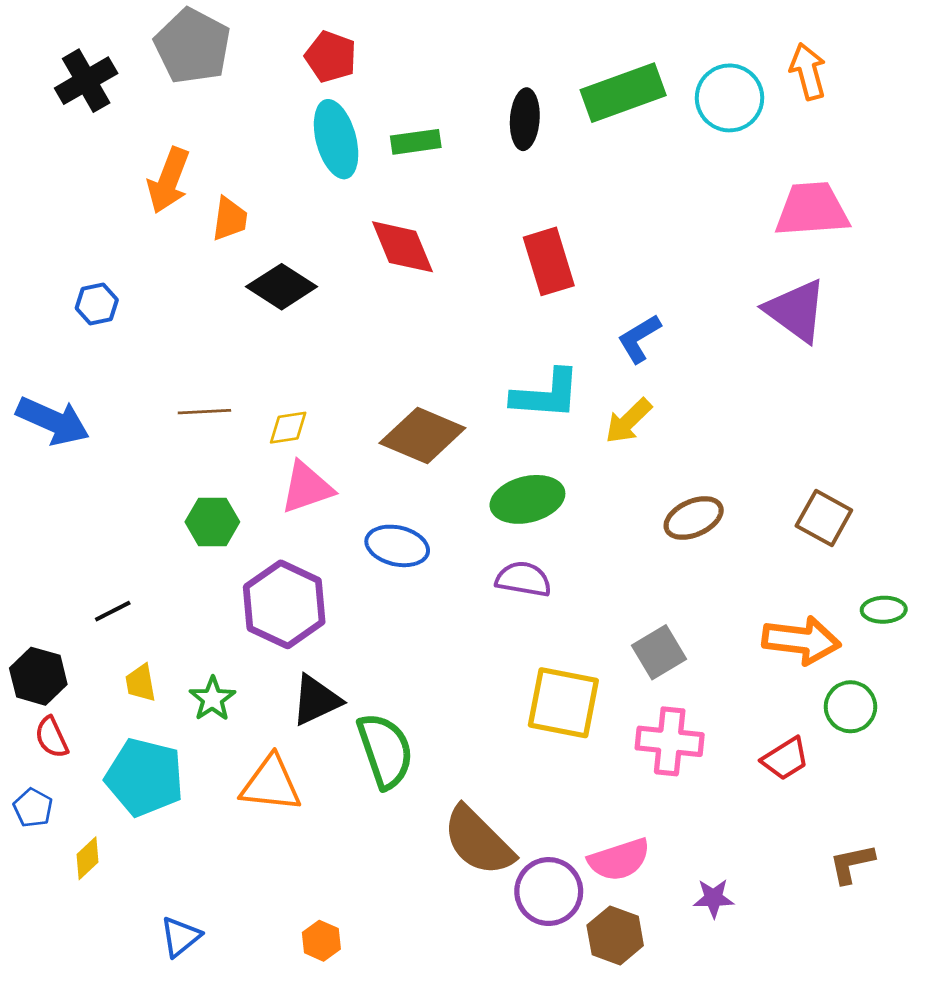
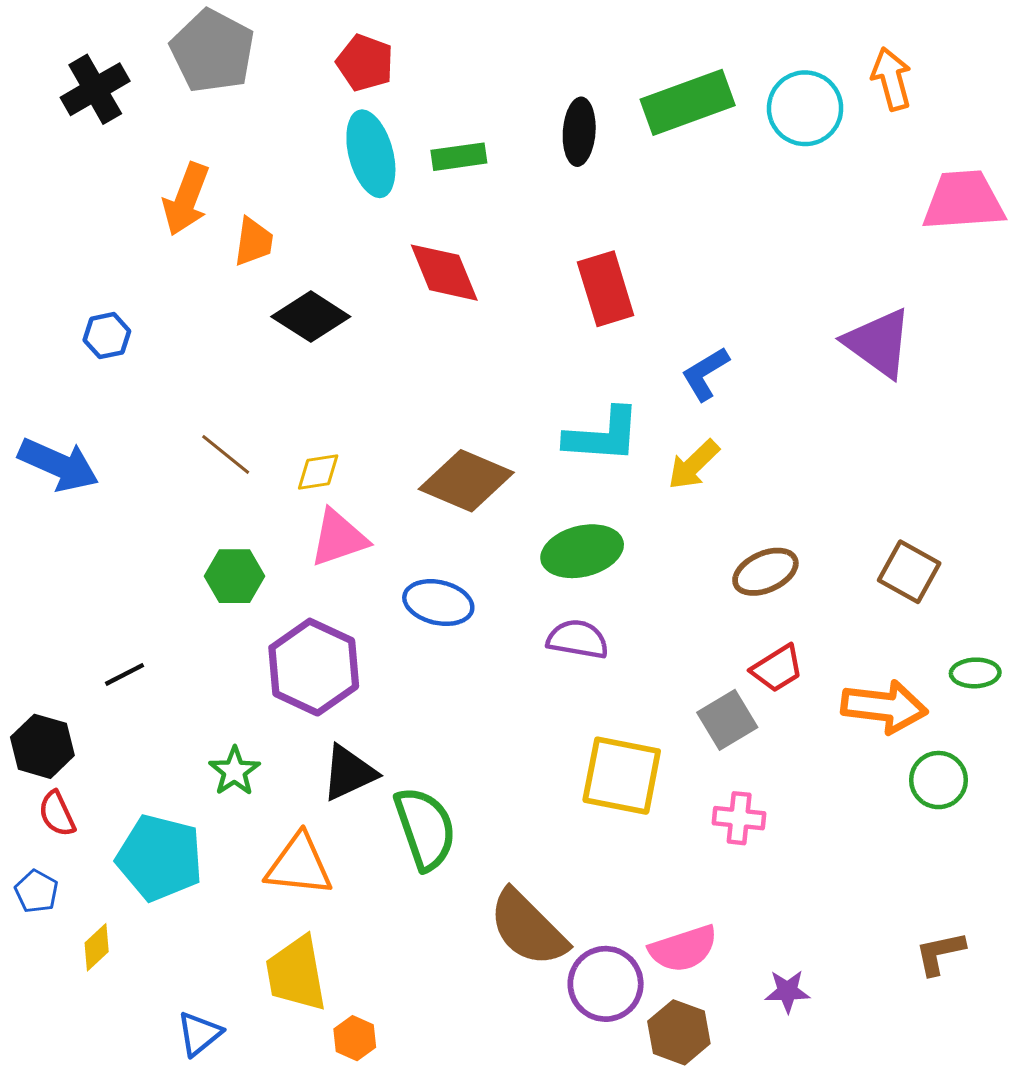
pink trapezoid: (812, 210) -> (963, 201), moved
brown line: (204, 412) -> (226, 454), turned 42
yellow trapezoid: (141, 683) -> (296, 974), moved, size x1.8
pink cross: (670, 741) -> (739, 818), size x0.7
red trapezoid: (785, 759) -> (777, 669), moved

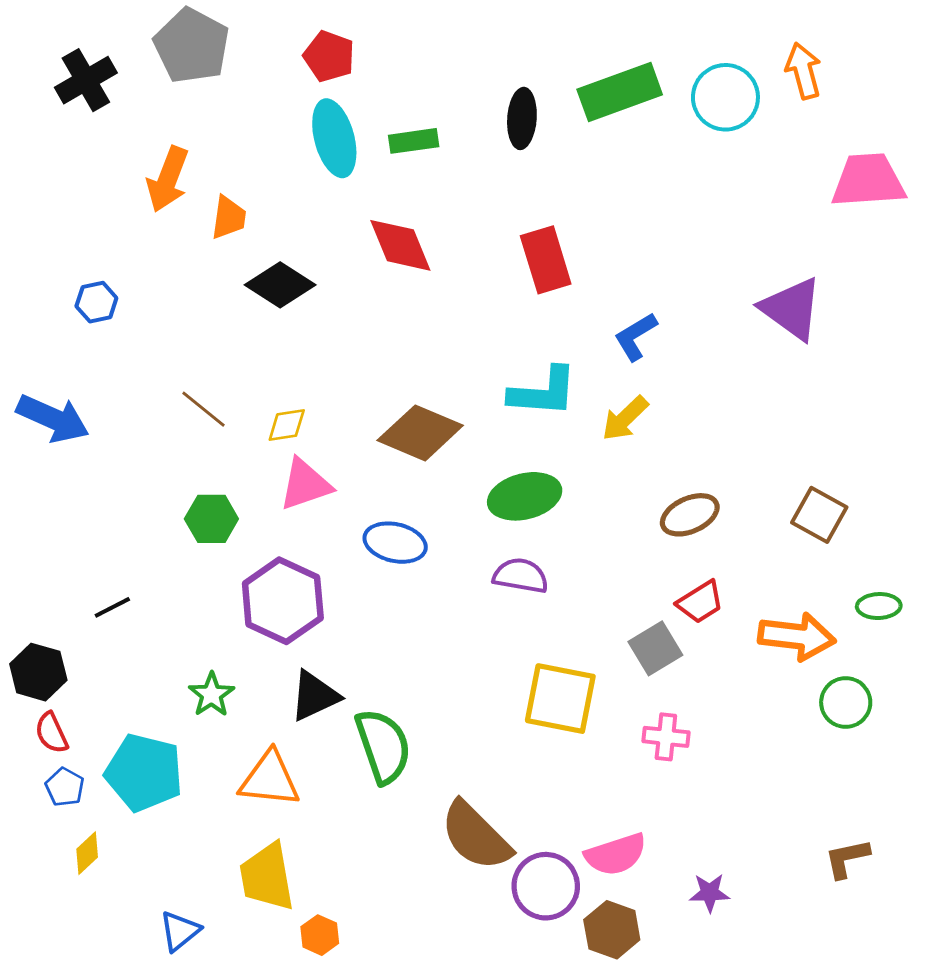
blue pentagon: (36, 891) -> (65, 787), moved

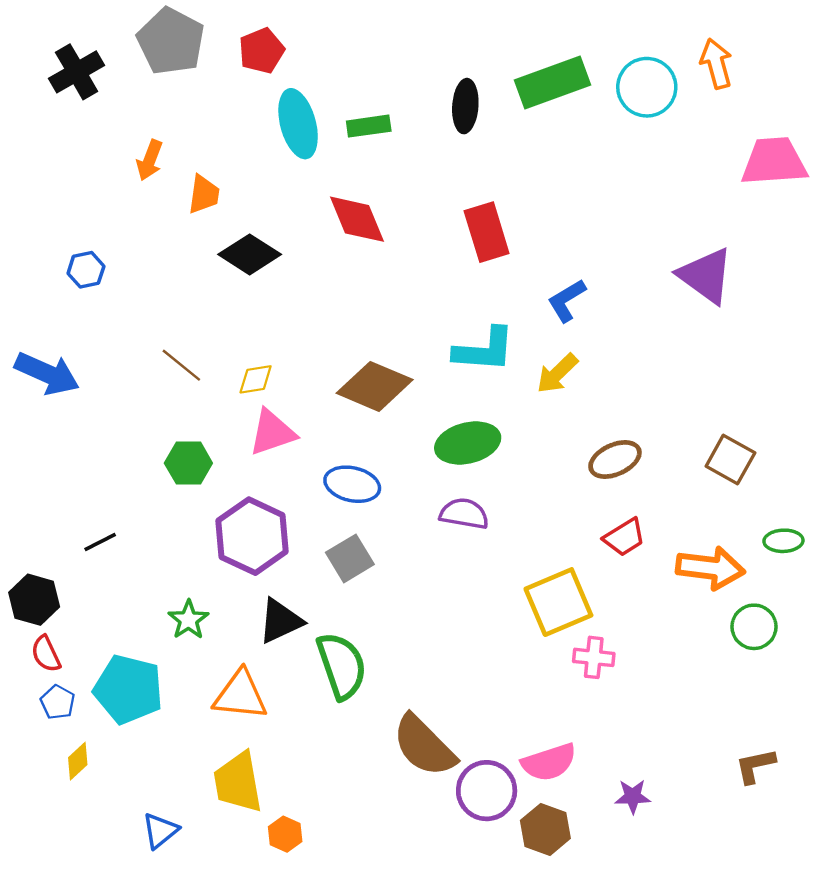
red pentagon: (329, 56) -> (262, 51), moved, turned 30
orange arrow: (168, 179) -> (150, 160), size x0.7
gray square: (655, 648) -> (350, 558), moved
yellow square: (560, 699) -> (558, 602), moved, turned -34

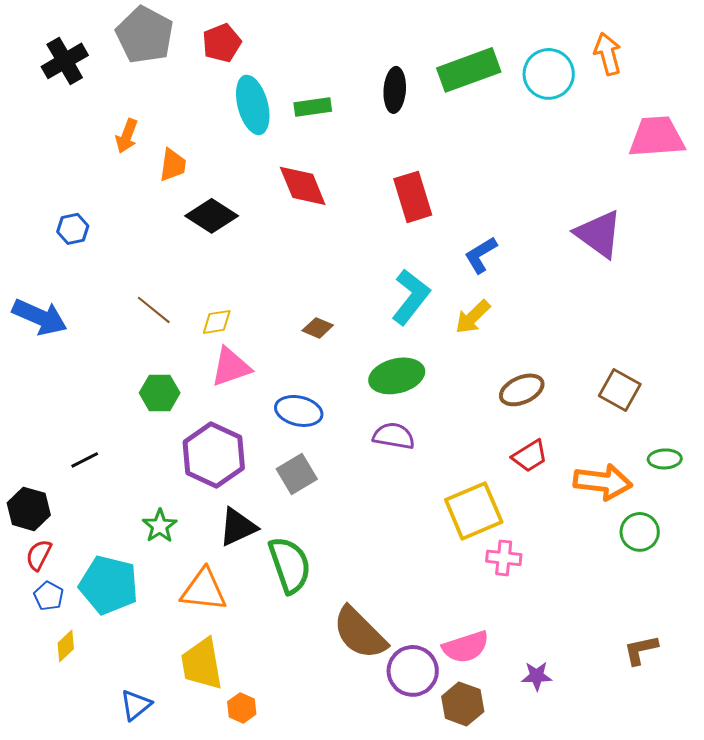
cyan L-shape: (484, 350) -> (411, 297), turned -56
brown diamond: (375, 386) -> (318, 328), size x0.5
red semicircle: (46, 654) -> (39, 555), turned 52

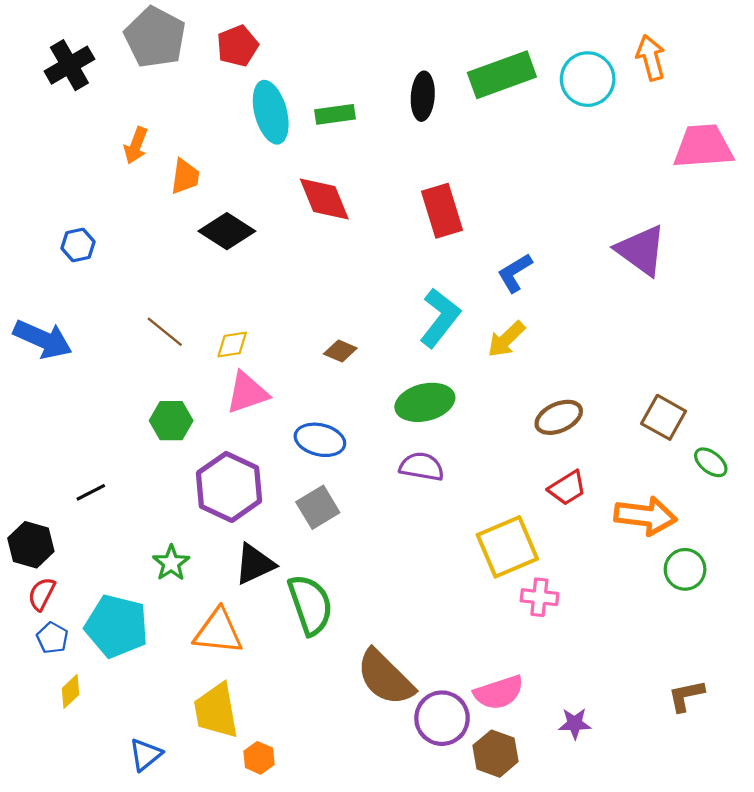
green ellipse: (665, 459) -> (711, 462), moved, turned 40

